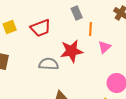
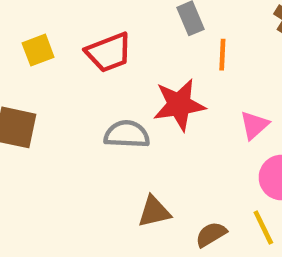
pink triangle: (105, 47) -> (254, 125), moved

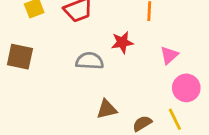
red star: (179, 105) -> (122, 42), size x0.7

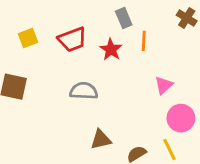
red star: (122, 42) -> (111, 49), moved, turned -30

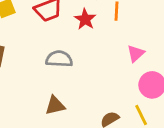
brown triangle: (101, 140) -> (55, 105), moved

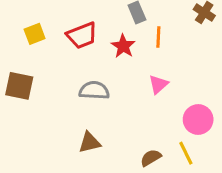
pink triangle: (136, 53) -> (158, 84), moved

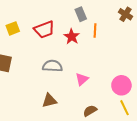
pink triangle: (158, 84) -> (82, 79), moved
yellow line: (186, 153) -> (125, 108), moved

